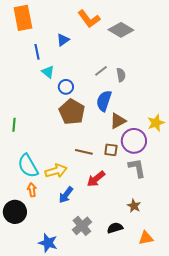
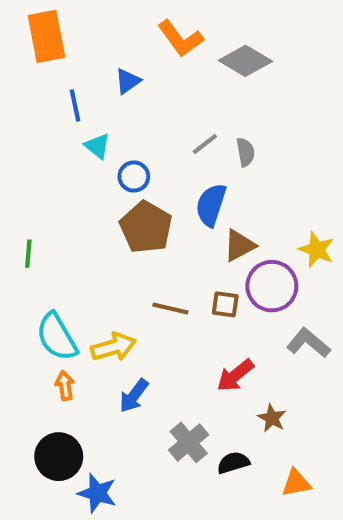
yellow star: (156, 123) -> (317, 250), turned -30
gray L-shape: (137, 168) -> (308, 343), moved, turned -40
red arrow: (96, 179) -> (235, 375), moved
black circle: (15, 212) -> (59, 457), moved
gray cross: (82, 226) -> (189, 442), moved

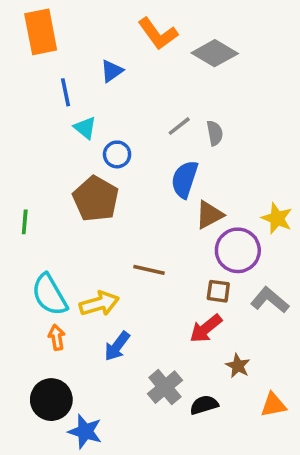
brown pentagon: (146, 227) -> (96, 199), moved
brown square: (225, 304) -> (218, 291), moved
orange triangle: (296, 483) -> (273, 405), moved

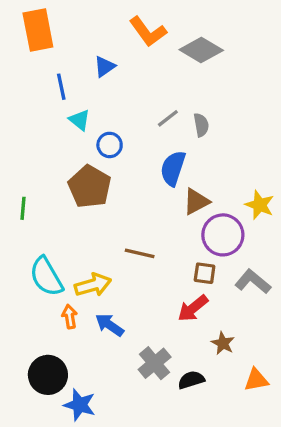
orange arrow: (57, 337) -> (70, 317), moved
blue arrow: (117, 346) -> (110, 325), turned 88

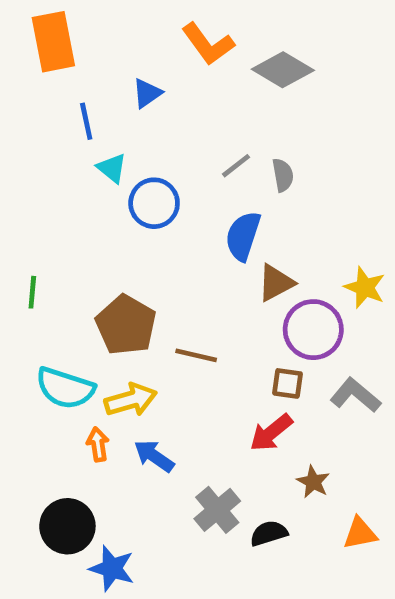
blue circle: (110, 145) -> (154, 203), size x1.4
brown pentagon: (90, 187) -> (126, 325), moved
cyan semicircle: (46, 277) -> (65, 388), turned -42

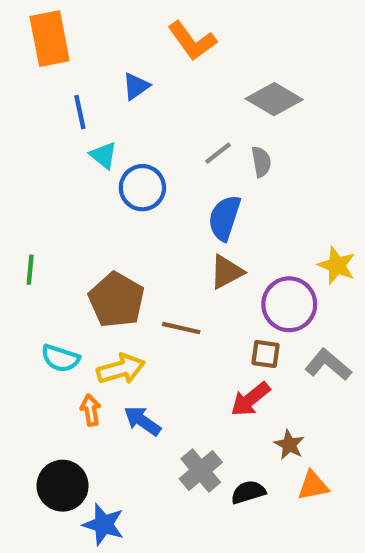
gray diamond: (283, 70) -> (274, 99), moved
brown triangle: (276, 283) -> (227, 272), moved
cyan semicircle: (65, 388) -> (60, 358), size x0.7
orange triangle: (360, 533) -> (313, 486), moved

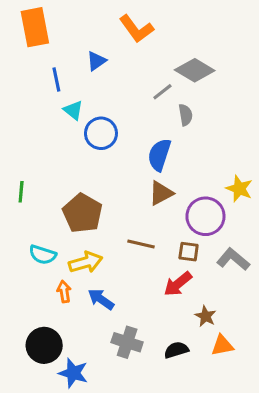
gray line: (218, 153) -> (162, 92), moved
brown line: (181, 328) -> (141, 244), moved
gray cross: (201, 471) -> (127, 342), moved, turned -32

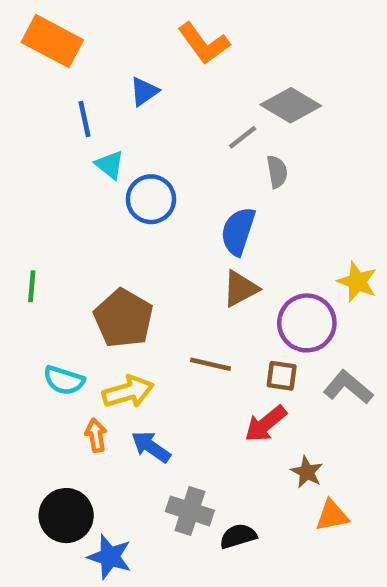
orange rectangle: (35, 27) -> (52, 41), turned -51
black semicircle: (176, 350) -> (238, 536), moved

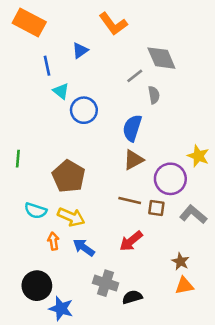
gray diamond: (291, 105) -> (161, 58), turned 36
brown line: (211, 364) -> (130, 200), moved
yellow arrow: (128, 392) -> (71, 217), turned 40
red arrow: (266, 424) -> (131, 241), moved
brown star: (307, 472) -> (181, 261), moved

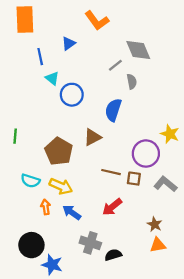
orange rectangle: (29, 22) -> (25, 19), turned 60
brown triangle: (133, 160) -> (92, 137), moved

